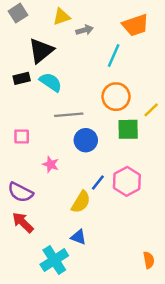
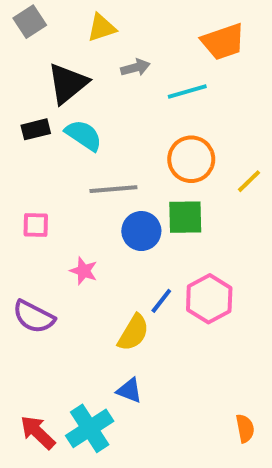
gray arrow: (85, 30) -> (135, 68), moved
cyan line: (114, 55) -> (187, 91), turned 50
green square: (128, 129) -> (185, 217), moved
red arrow: (23, 222) -> (38, 432), moved

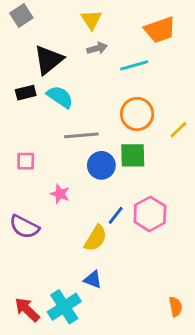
yellow triangle: (102, 28) -> (91, 20), moved, turned -45

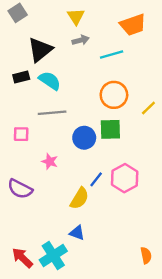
gray line: (81, 135) -> (52, 113), moved

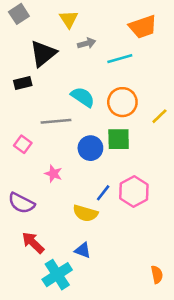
yellow triangle: (76, 16) -> (69, 19), moved
cyan semicircle: (50, 81) -> (83, 97), moved
pink square: (21, 134) -> (23, 144), turned 35
yellow semicircle: (79, 198) -> (85, 213), turned 75
red arrow: (22, 258) -> (33, 243), moved

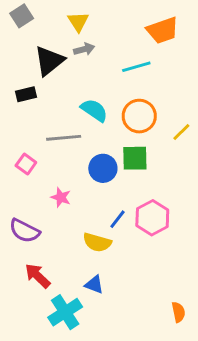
gray arrow: (87, 43) -> (84, 49), moved

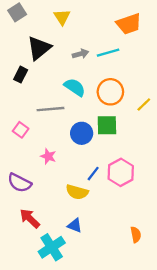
gray arrow: (84, 49) -> (80, 54), moved
black rectangle: (26, 94) -> (21, 75), turned -49
orange semicircle: (178, 312) -> (136, 235), moved

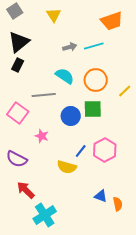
black triangle: (39, 48) -> (19, 42), moved
pink square: (21, 130) -> (18, 113), size x1.5
blue triangle: (75, 225) -> (101, 196), moved

